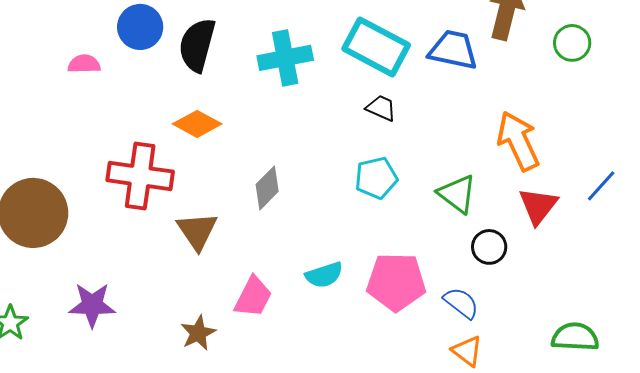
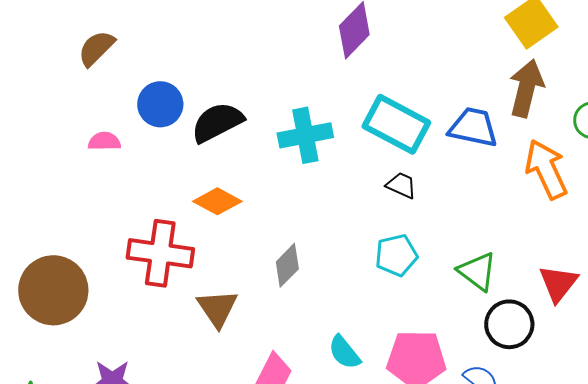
black semicircle: (197, 45) -> (217, 122), turned 48
orange arrow: (518, 141) -> (546, 169), moved
black circle: (489, 247) -> (509, 324), size x1.4
cyan semicircle: (324, 275) -> (344, 352), turned 69

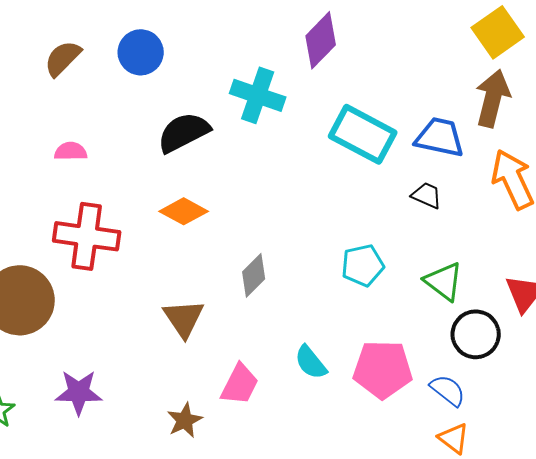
blue circle: (160, 104) -> (141, 52), moved
cyan cross: (305, 135) -> (258, 95), moved, turned 30
black trapezoid: (401, 185) -> (427, 195), moved
red cross: (160, 253) -> (87, 236), moved

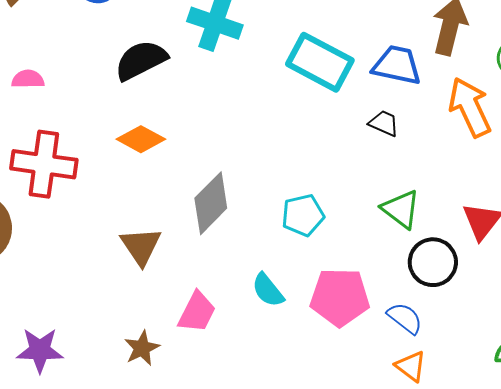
cyan pentagon: (363, 265) -> (303, 215), moved
gray diamond: (254, 275) -> (211, 203), size x1.4
purple star: (79, 392) -> (40, 350), moved

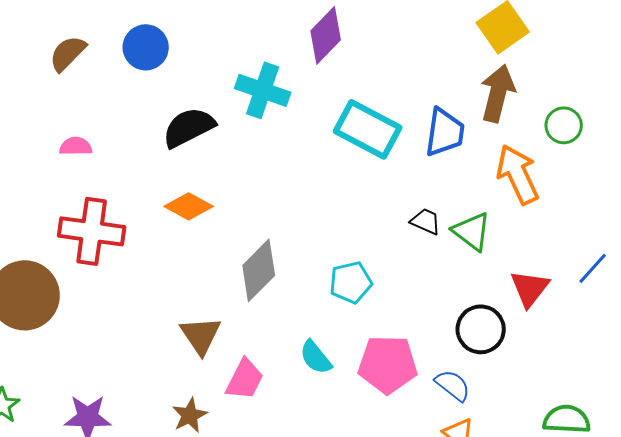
blue trapezoid: (397, 65) -> (445, 132), turned 86
black trapezoid: (384, 123) -> (426, 221), moved
green triangle: (401, 209) -> (472, 231), moved
brown triangle: (141, 246) -> (201, 335), moved

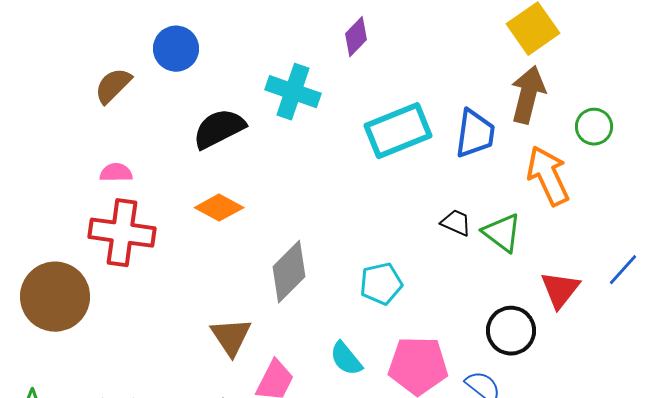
purple diamond: (326, 35) -> (356, 37), size x0.7
brown semicircle: (68, 53) -> (113, 86), moved
cyan rectangle: (368, 129) -> (398, 131), turned -50
pink semicircle: (76, 146) -> (116, 173), moved

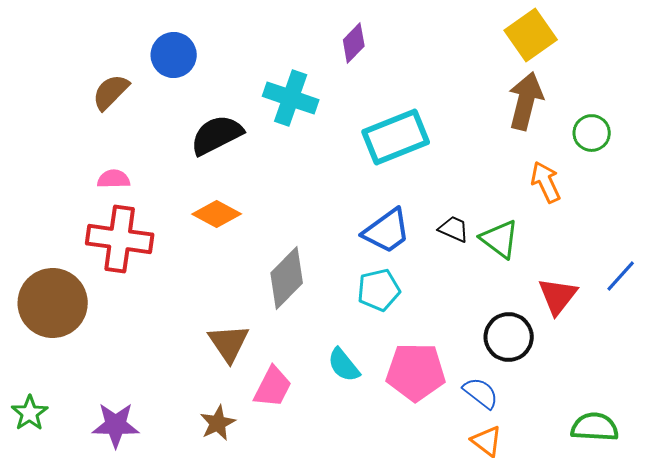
blue trapezoid: (475, 134) -> (387, 231), moved, turned 46
orange arrow: (548, 176) -> (546, 182), size x0.7

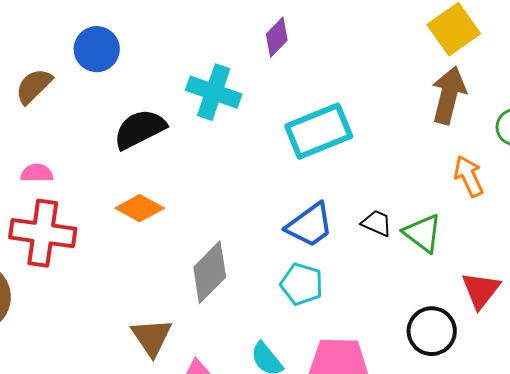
cyan pentagon: (379, 290) -> (302, 284), turned 30

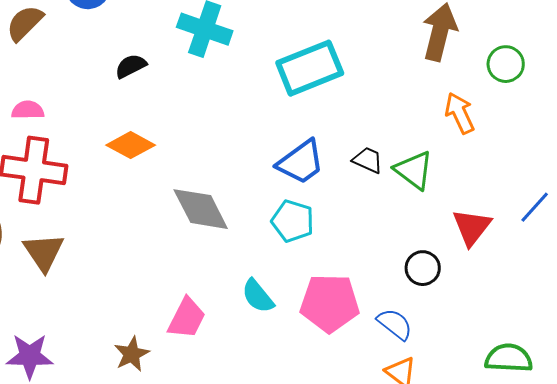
black semicircle: (140, 129) -> (131, 66), size x0.6
gray diamond: (210, 272) -> (201, 209), turned -72
black circle: (432, 331) -> (423, 268), size x0.7
brown triangle: (152, 337) -> (44, 252), moved

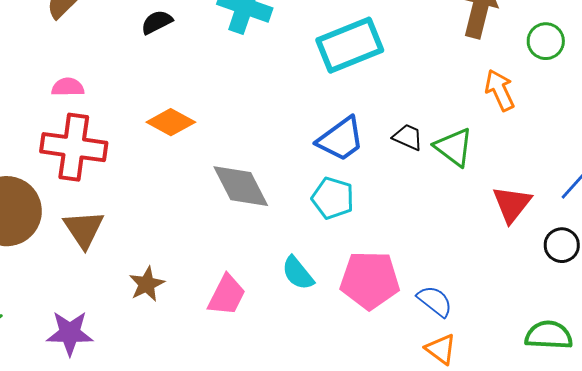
black semicircle: (131, 66) -> (157, 22), moved
black circle: (423, 268) -> (562, 245), moved
brown star: (132, 354) -> (147, 284), moved

